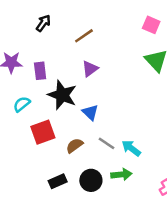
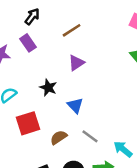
purple rectangle: (40, 71) -> (28, 43), moved, turned -30
black star: (62, 95) -> (48, 88), size x0.6
cyan arrow: (131, 148) -> (123, 149), moved

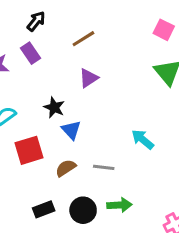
blue triangle: (75, 105) -> (71, 130), moved
gray line: (90, 136) -> (104, 167), turned -30
cyan arrow: (123, 149) -> (143, 139), moved

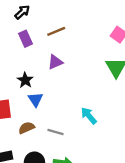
purple rectangle: (31, 53) -> (25, 39), moved

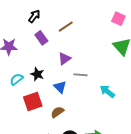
purple triangle: (55, 62) -> (65, 59), moved
black star: (25, 80) -> (37, 74), moved
gray line: (56, 132) -> (80, 75), moved

